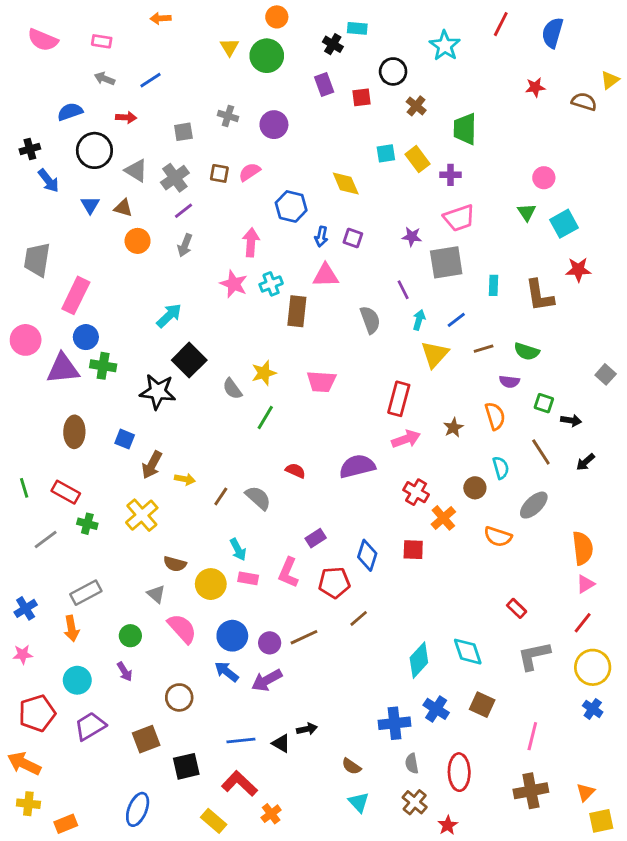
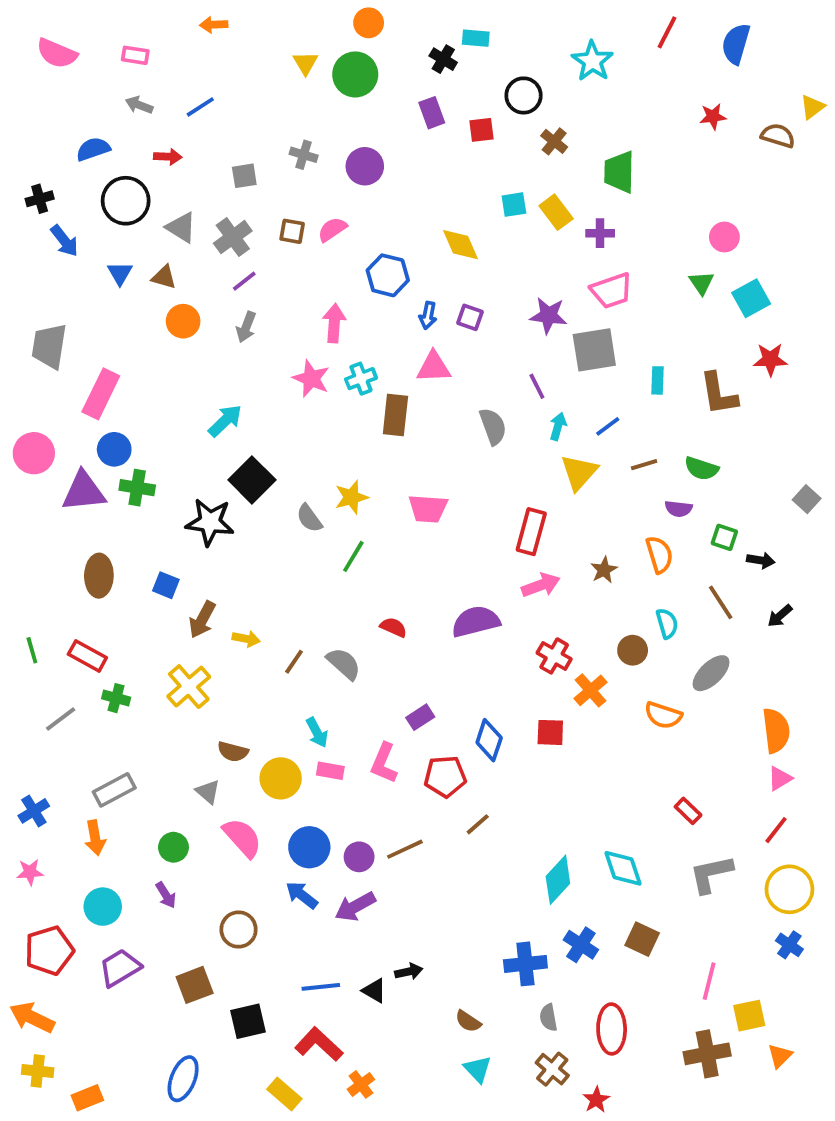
purple star: (412, 237) -> (548, 315), size x1.4
yellow square: (601, 821) -> (749, 1016), moved

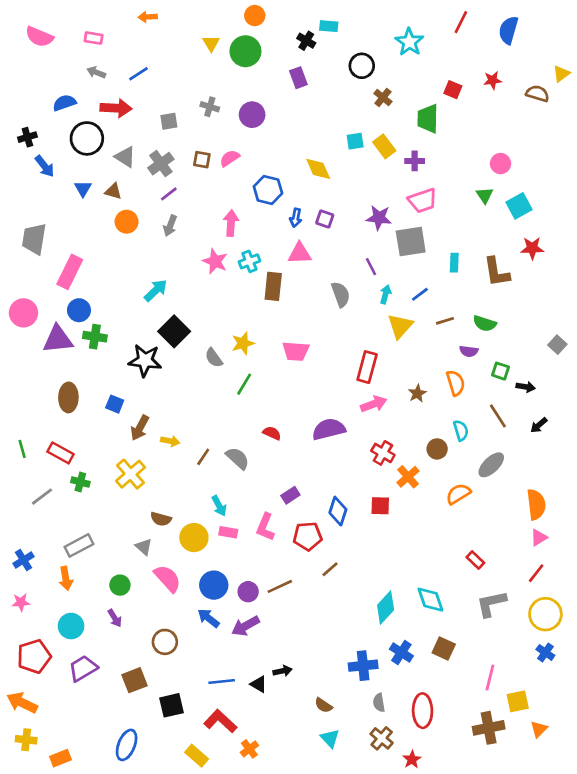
red square: (481, 130) -> (453, 90), moved, turned 30
red arrow: (168, 157) -> (116, 108), size x1.6
orange semicircle: (663, 715) -> (458, 494), turned 130

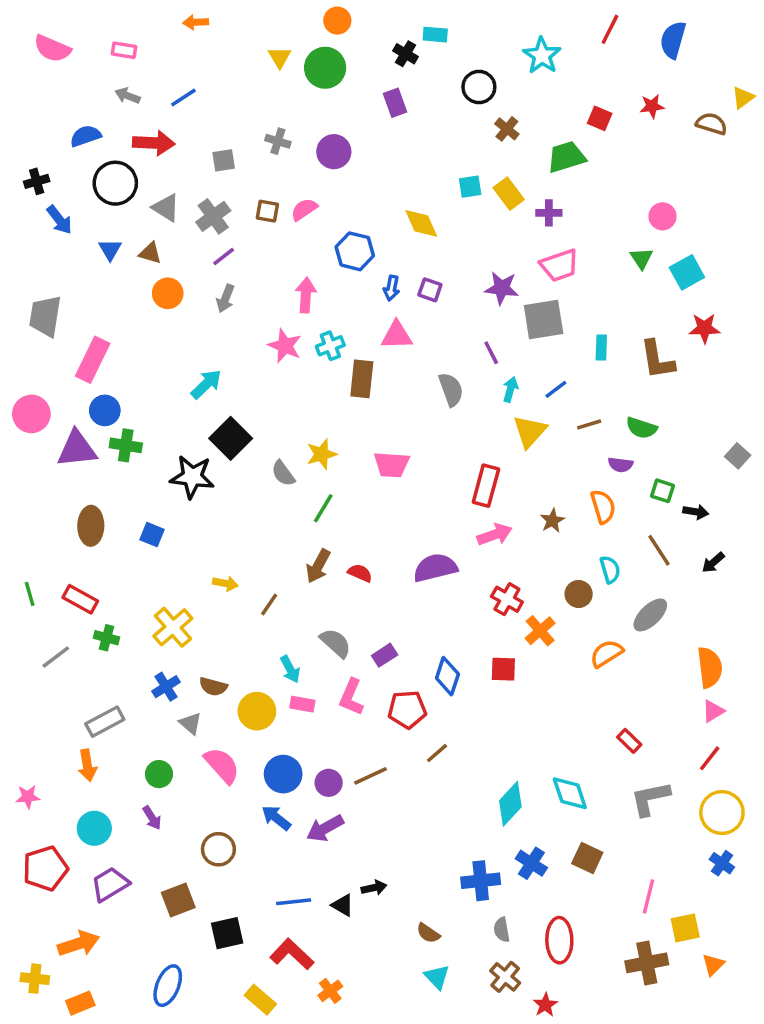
green trapezoid: (428, 119) -> (566, 157), turned 72
brown arrow: (140, 428) -> (318, 566), moved
gray semicircle: (238, 458) -> (336, 643), moved
blue cross: (23, 560) -> (166, 687), moved
orange arrow: (22, 703) -> (79, 944), moved, turned 136

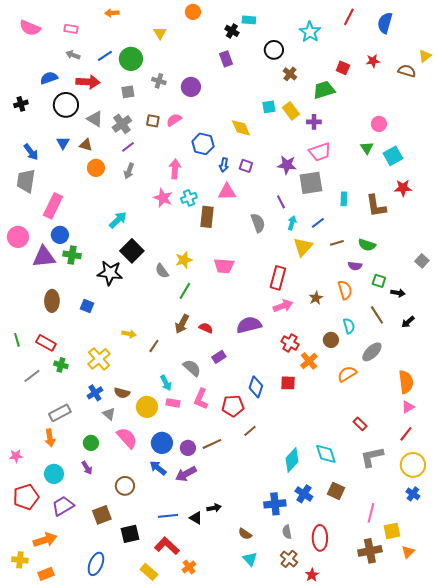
green circle: (325, 68) -> (131, 59), moved
blue arrow: (59, 220) -> (31, 152), moved
purple rectangle: (385, 655) -> (219, 357), moved

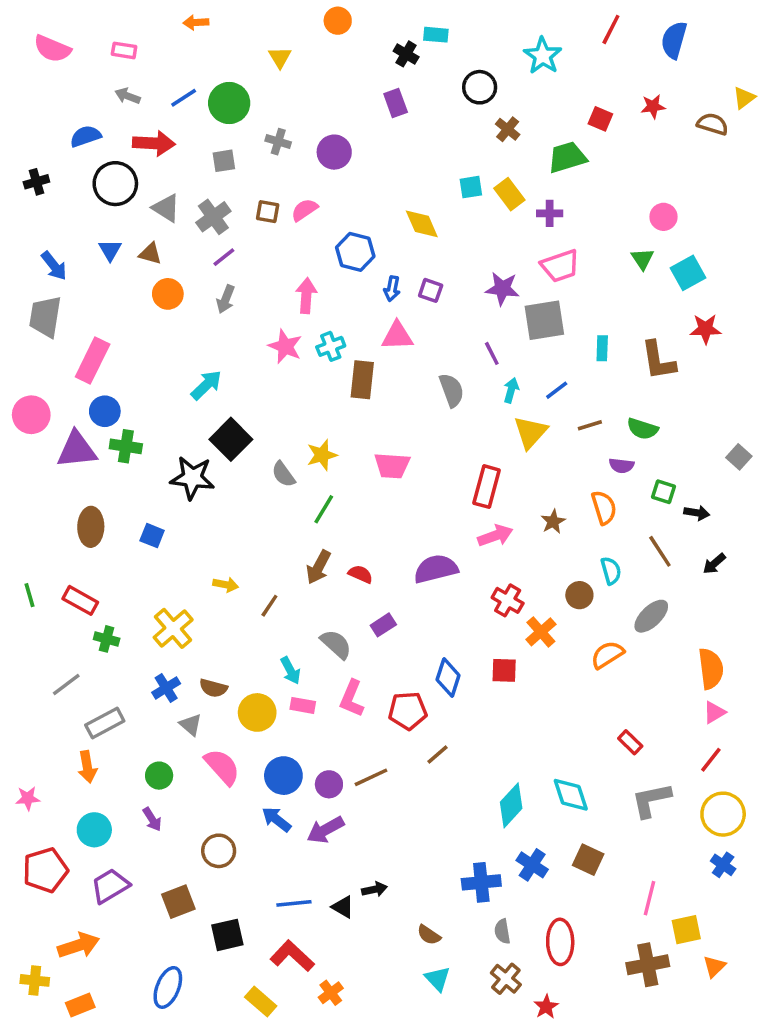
gray line: (32, 376) -> (66, 684), moved

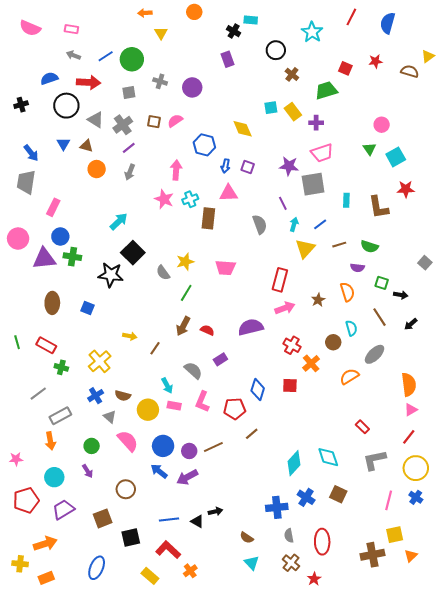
orange arrow: (196, 22) -> (145, 13), moved
pink rectangle: (93, 360) -> (53, 207), size x0.7
pink line: (649, 898) -> (389, 500), moved

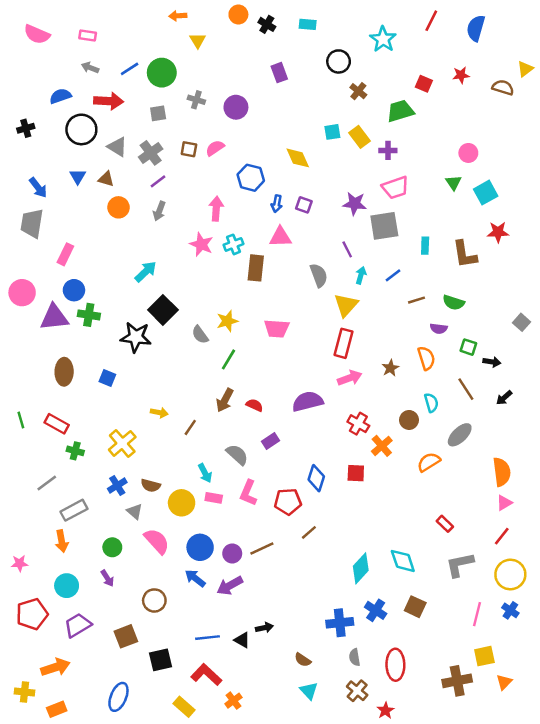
black cross: (234, 31) -> (267, 24), moved
yellow triangle: (305, 249) -> (346, 305), moved

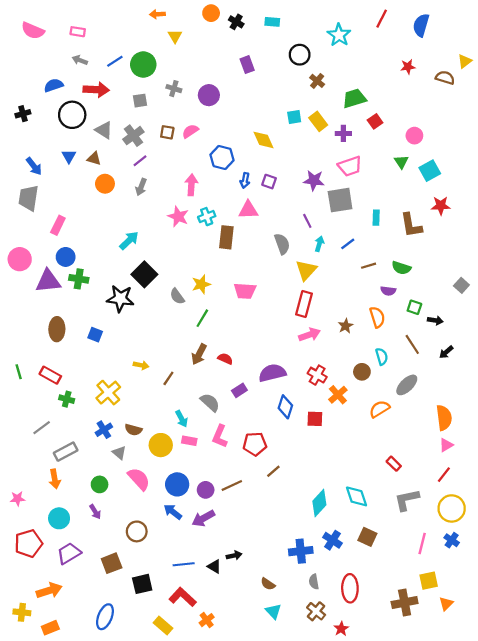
red square: (424, 84) -> (375, 121), moved, turned 32
purple semicircle: (308, 401) -> (272, 373), moved
blue diamond: (316, 478) -> (285, 407), moved

